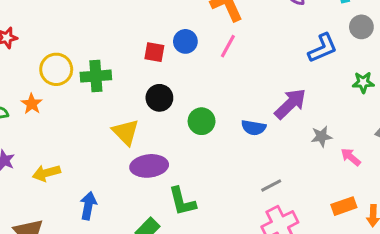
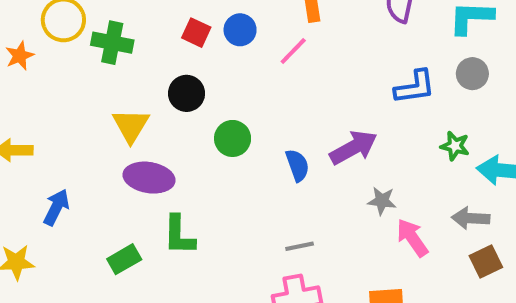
blue semicircle: (254, 128) -> (297, 165), turned -135
pink arrow: (351, 157) -> (412, 238), size x1.4

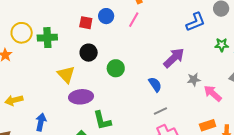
blue semicircle: (297, 165) -> (155, 84), moved

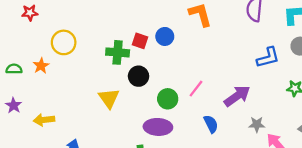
pink line: (134, 20) -> (196, 89), moved
green cross: (47, 38) -> (118, 52), moved
purple ellipse: (81, 97) -> (158, 127), moved

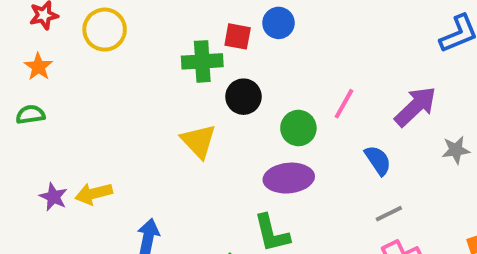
yellow circle: (64, 42) -> (105, 30), moved
orange star: (41, 66) -> (38, 67), moved
purple star: (14, 105) -> (53, 197), moved

